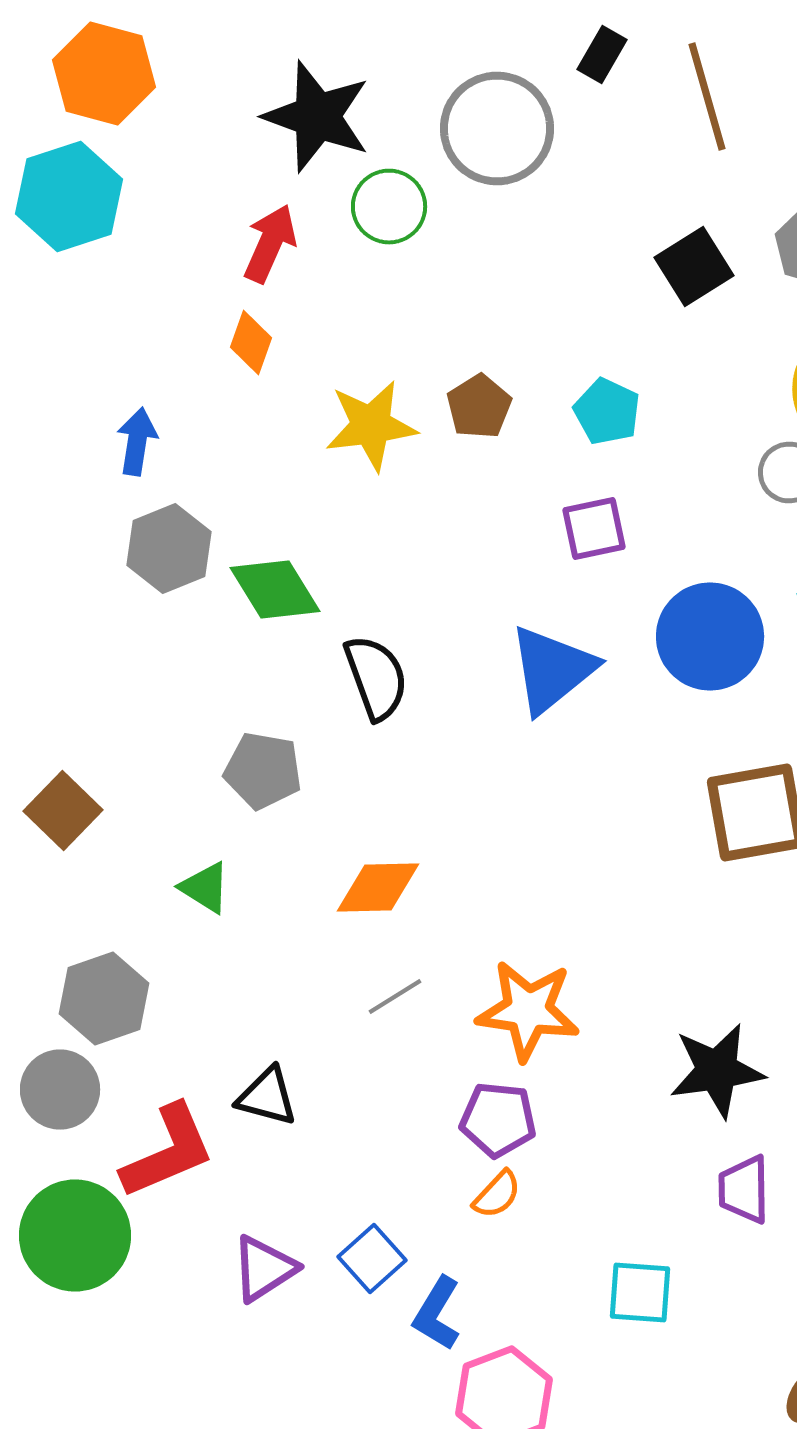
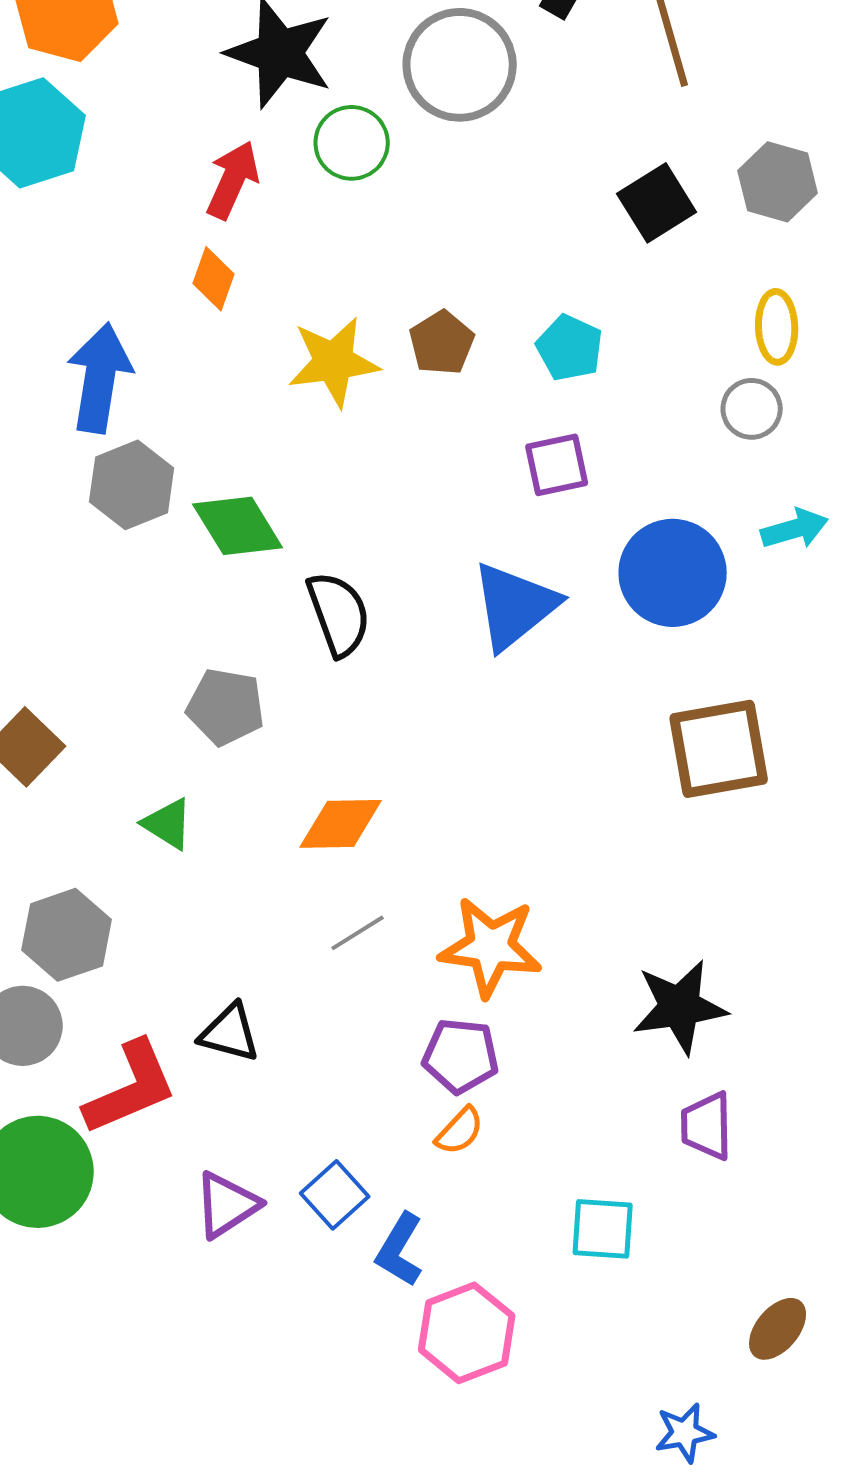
blue arrow: (137, 442) -> (100, 378), size x1.6

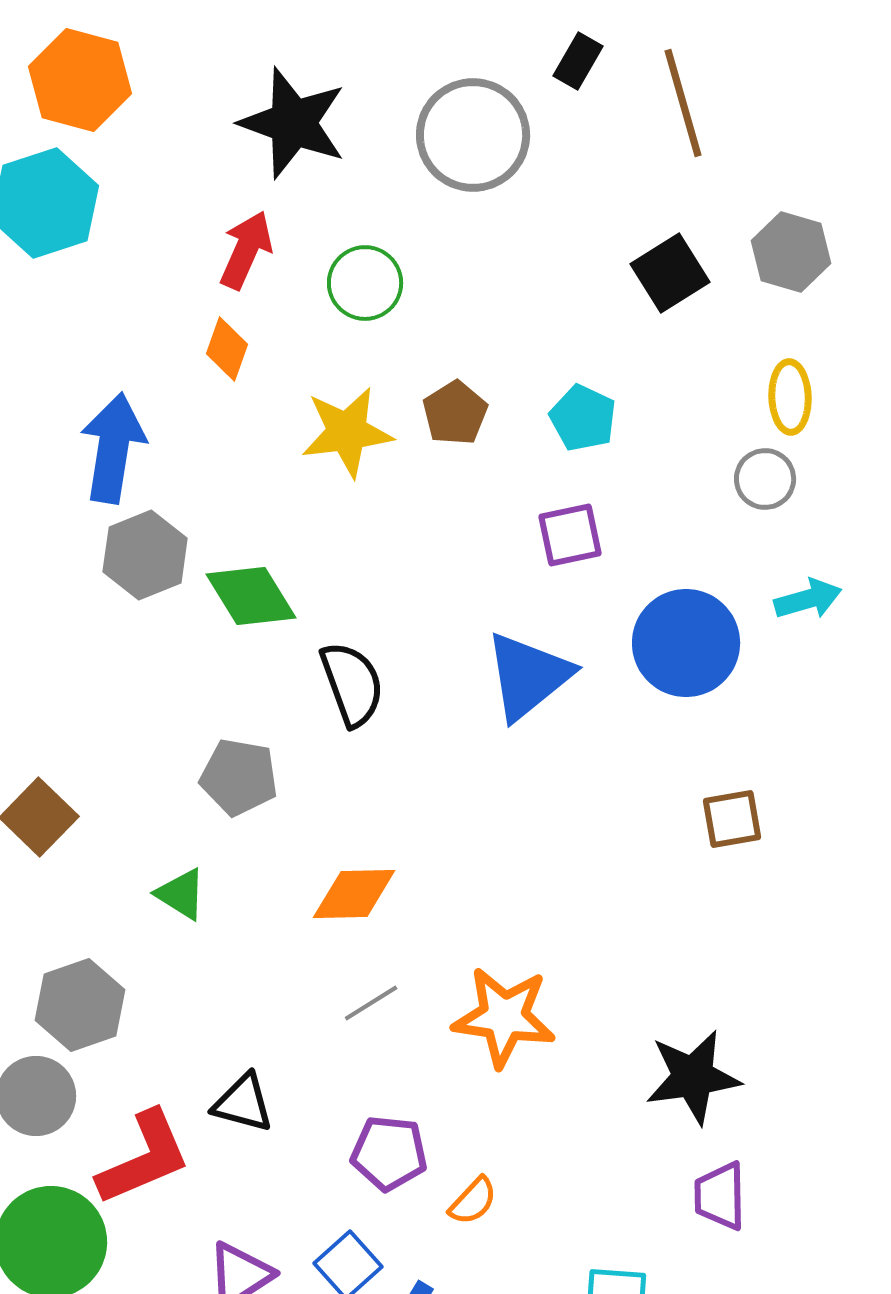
green circle: (352, 143) -> (365, 283), moved
brown square: (719, 749) -> (732, 819), size x0.6
purple pentagon: (461, 1056) -> (389, 1153), moved

